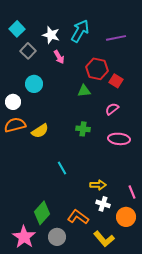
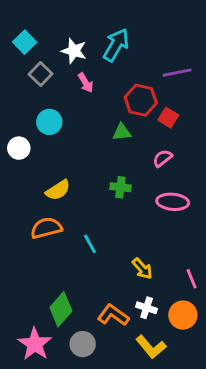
purple line: (116, 38) -> (177, 73), moved
orange semicircle: (15, 125) -> (46, 228), moved
yellow arrow: (98, 185) -> (142, 269), turned 49
white cross: (103, 204) -> (147, 308), moved

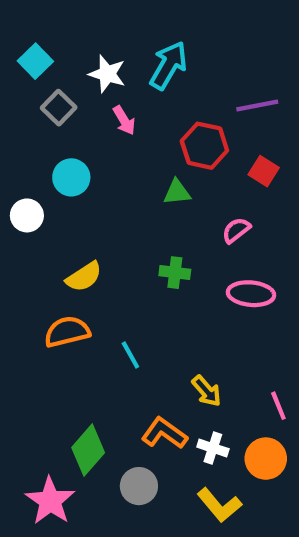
red square: (168, 118) -> (264, 171), moved
orange L-shape: (113, 315) -> (164, 433), moved
gray circle: (83, 344) -> (139, 486), moved

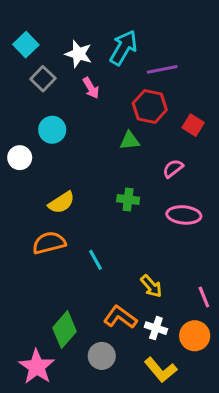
purple line: (257, 106) -> (162, 69), moved

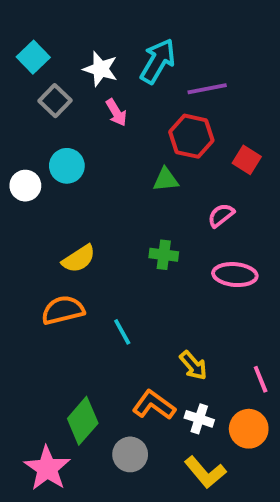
white circle: (20, 158) -> (25, 186), moved

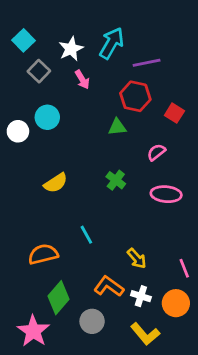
white star: (100, 69) -> (71, 49), turned 30
green cross: (164, 255) -> (116, 180), turned 30
orange semicircle: (63, 310) -> (43, 254), moved

